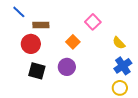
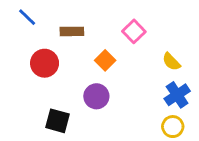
brown rectangle: (41, 25) -> (72, 31), moved
black square: (37, 71) -> (57, 121), moved

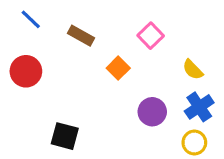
brown rectangle: (72, 31) -> (81, 36), turned 30
red circle: (45, 63) -> (26, 71), moved
purple circle: (96, 96) -> (152, 112), moved

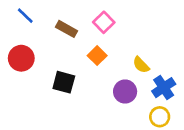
pink square: (151, 36) -> (104, 22), moved
yellow semicircle: (193, 70) -> (141, 65), moved
black square: (65, 136) -> (64, 82), moved

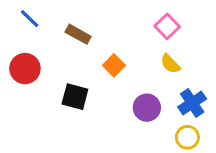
pink square: (104, 22) -> (167, 26), moved
yellow semicircle: (141, 65) -> (170, 64), moved

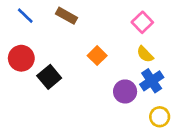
brown rectangle: (78, 34) -> (67, 16), moved
black square: (75, 97) -> (49, 77), moved, turned 35
blue cross: (192, 103) -> (152, 81), moved

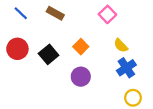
pink square: (142, 22) -> (107, 14), moved
black square: (49, 77) -> (49, 54), moved
purple circle: (125, 91) -> (81, 77), moved

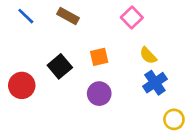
orange square: (81, 47) -> (99, 57), turned 32
red circle: (17, 49) -> (22, 85), moved
yellow circle: (133, 98) -> (174, 119), moved

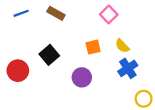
blue line: (26, 16) -> (21, 13), turned -64
orange square: (99, 57) -> (93, 47), moved

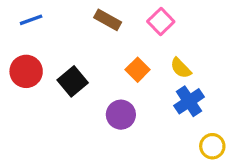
brown rectangle: (56, 13) -> (108, 20), moved
orange square: (93, 47) -> (138, 70), turned -32
red circle: (18, 71) -> (26, 71), moved

